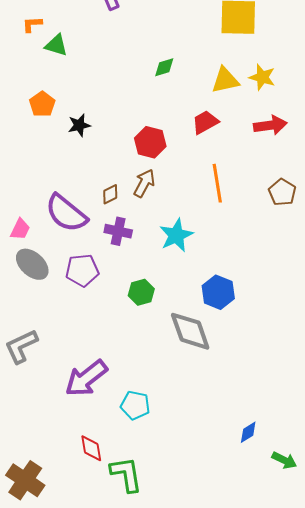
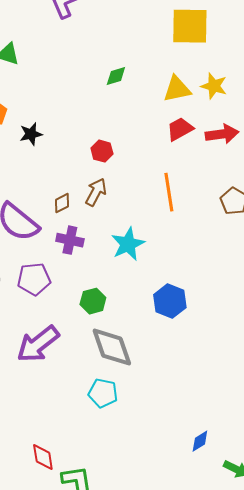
red trapezoid: (205, 122) -> (180, 129), moved
red hexagon: (150, 142) -> (102, 151), size x0.7
gray diamond: (190, 331) -> (112, 347), moved
purple arrow: (86, 378) -> (38, 344), moved
cyan pentagon: (135, 405) -> (103, 393), moved

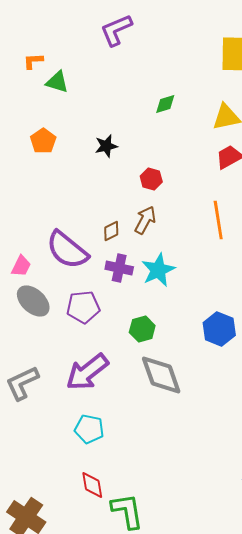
black star: (31, 134) -> (106, 146), moved
cyan star: (128, 244) -> (158, 270), moved
cyan pentagon: (103, 393) -> (89, 429), moved

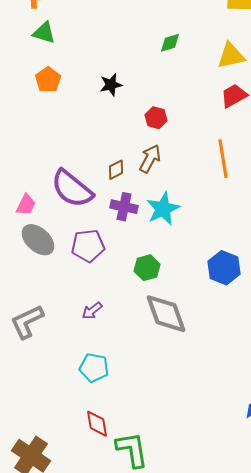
green triangle: (57, 82) -> (44, 33), moved
purple arrow: (87, 372) -> (92, 311), size x0.5

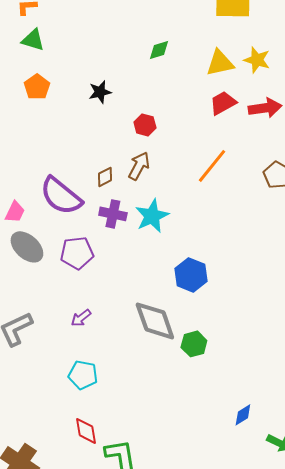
orange line: (223, 159) -> (212, 166), turned 48
green hexagon: (147, 268) -> (194, 344), moved
blue hexagon: (224, 268) -> (191, 275), moved

